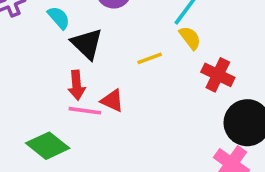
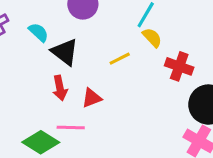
red triangle: (112, 101) -> (92, 98), turned -40
pink line: (85, 111) -> (71, 128), moved

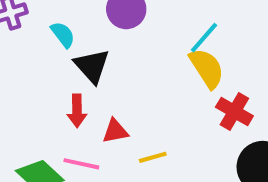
yellow semicircle: (152, 38) -> (207, 68), size x1.5
yellow line: (120, 59) -> (153, 157), moved

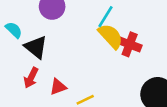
red arrow: (77, 111) -> (31, 78), turned 36
red cross: (234, 112) -> (130, 44), moved

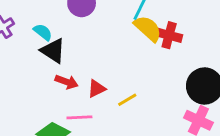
black triangle: (36, 47) -> (53, 51), moved
red arrow: (31, 78) -> (67, 82), turned -90

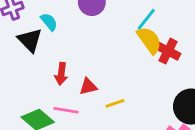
black triangle: (53, 51) -> (30, 40), moved
red arrow: (67, 82) -> (61, 74), turned 65

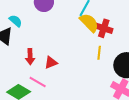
yellow line: (115, 103) -> (99, 53), moved, turned -56
pink line: (66, 110) -> (38, 82), turned 30

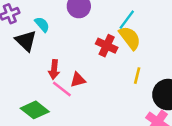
red cross: (104, 28) -> (107, 46), moved
pink line: (38, 82) -> (62, 89), moved

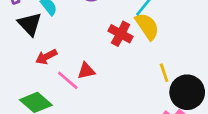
red arrow: (54, 69) -> (46, 57), moved, turned 54
yellow line: (137, 76) -> (164, 73), moved, turned -35

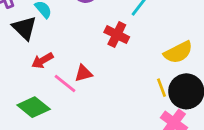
yellow semicircle: (147, 26) -> (178, 52), moved, turned 100
yellow line: (164, 73) -> (162, 88), moved

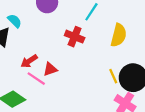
yellow semicircle: (178, 52) -> (119, 35), moved, turned -45
red arrow: (42, 60) -> (29, 61), moved

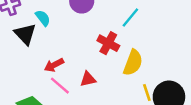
yellow semicircle: (119, 35) -> (133, 63), moved
red triangle: (50, 69) -> (88, 79), moved

